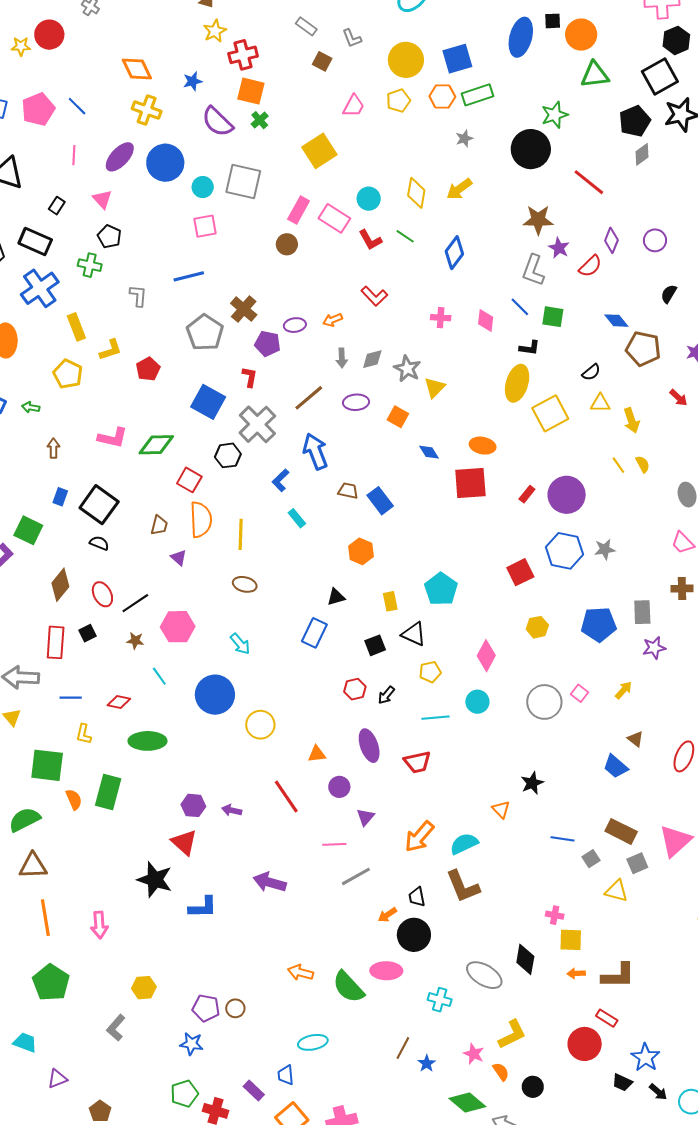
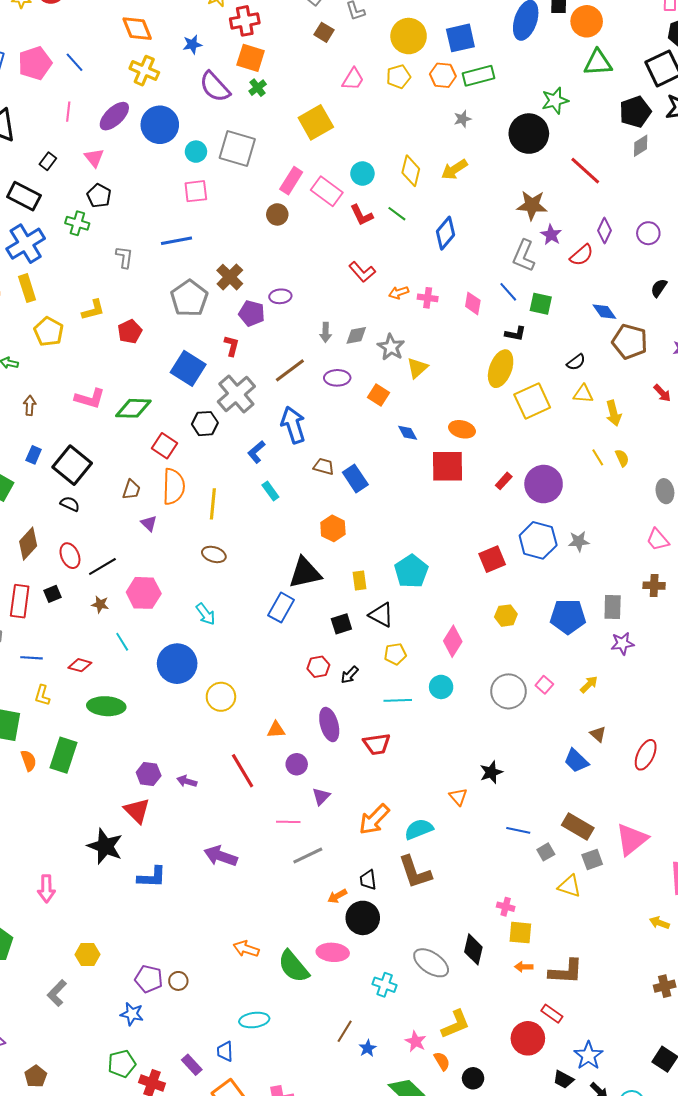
orange arrow: (333, 320) -> (399, 293), moved
yellow rectangle: (76, 327) -> (27, 288), moved
black triangle: (336, 597) -> (305, 573), size x1.8

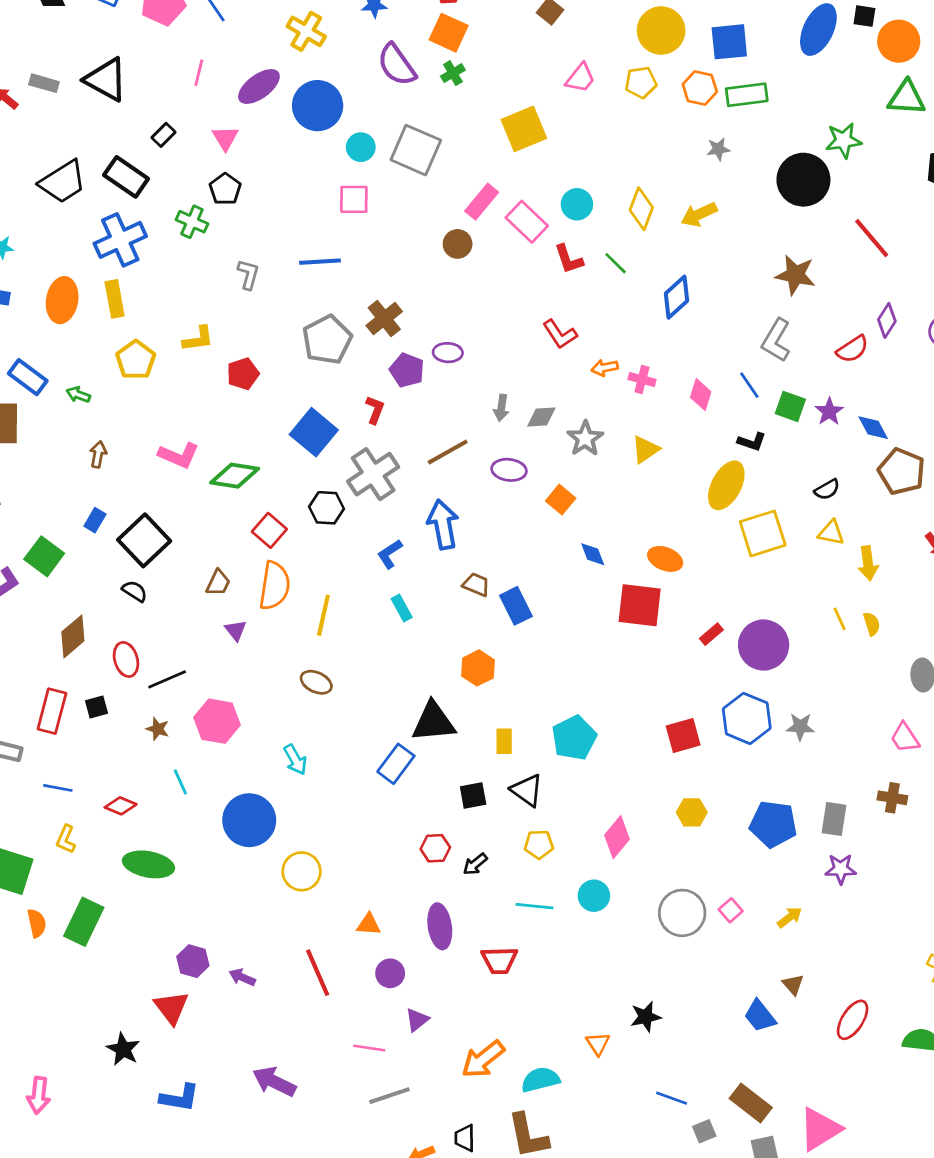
purple star: (551, 235) -> (829, 412), moved
yellow triangle: (417, 368) -> (645, 449), moved
black star: (105, 846) -> (123, 1049), size x0.7

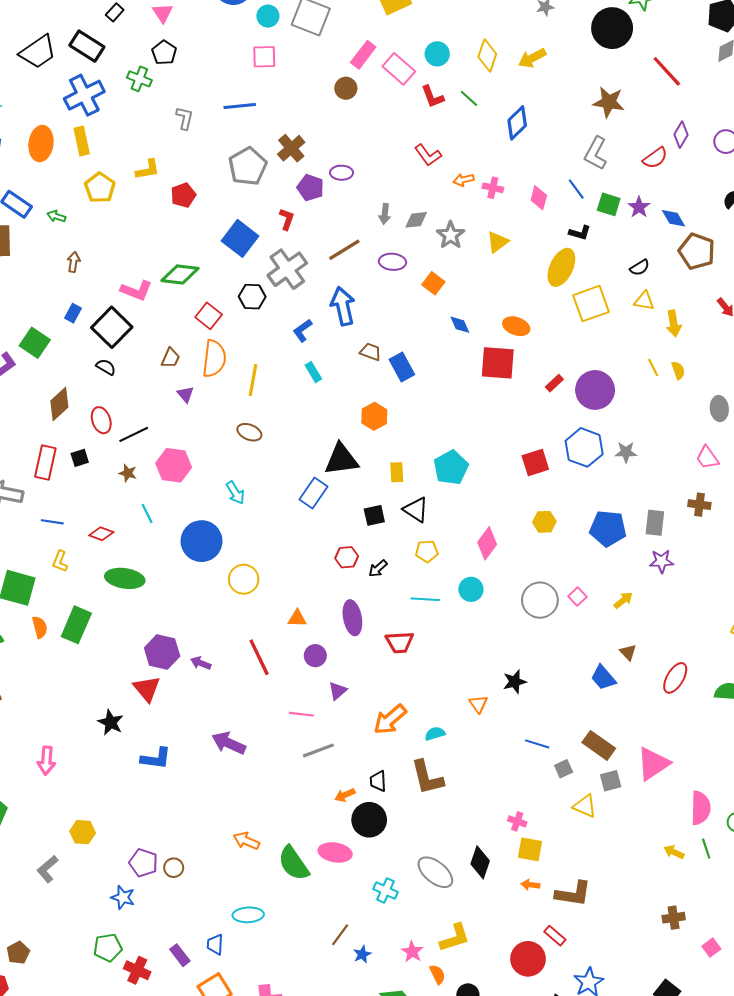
pink L-shape: (179, 455) -> (136, 291), moved
purple hexagon: (193, 961) -> (162, 652), size x1.4
cyan semicircle: (540, 1080) -> (435, 734), size x0.7

